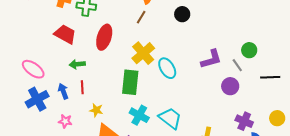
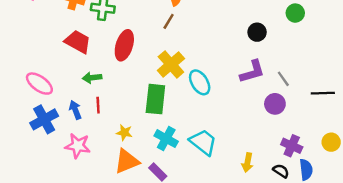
black circle: (182, 14) -> (257, 32), moved
green circle: (249, 50) -> (295, 13), moved
yellow star: (96, 110) -> (124, 133), moved
pink star: (65, 121) -> (78, 146), size x1.5

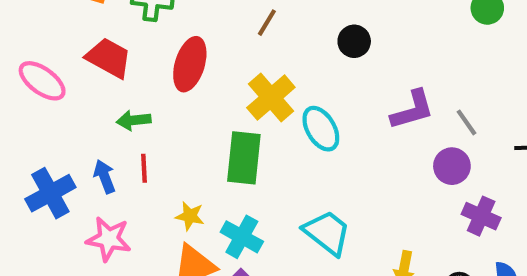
black circle: (257, 32) -> (354, 41), moved
pink ellipse: (39, 84) -> (42, 81), moved
cyan cross: (166, 139) -> (242, 237), moved
purple cross: (292, 146) -> (481, 216), moved

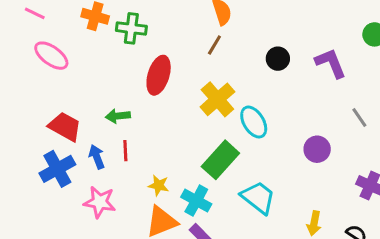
red trapezoid: (109, 58) -> (65, 127), moved
pink ellipse: (42, 81) -> (51, 56), moved
purple L-shape: (412, 110) -> (331, 63), moved, turned -96
green rectangle: (244, 158) -> (220, 160), moved, turned 36
purple circle: (452, 166) -> (317, 149), moved

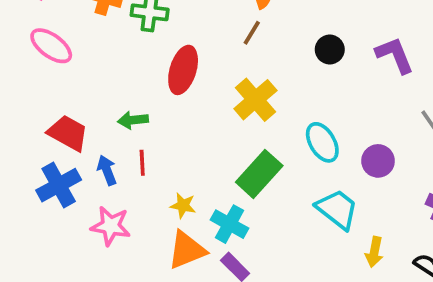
cyan ellipse: (254, 122) -> (322, 142), moved
cyan trapezoid: (258, 198) -> (337, 209), moved

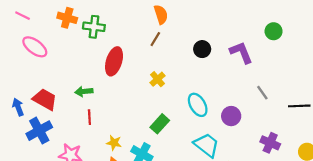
yellow cross: (255, 100) -> (158, 79), size x0.6
blue arrow: (107, 170) -> (18, 107), moved
green rectangle: (259, 174) -> (160, 124), size x0.7

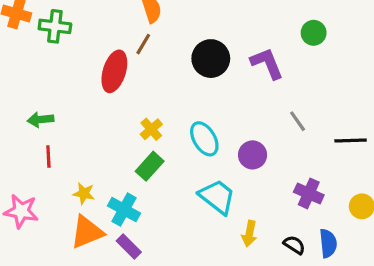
black circle: (202, 49) -> (211, 59), size x1.5
red ellipse: (114, 61) -> (114, 71), moved
yellow cross: (158, 79) -> (151, 129), moved

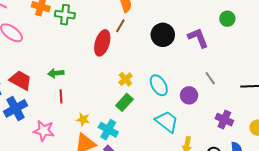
gray line: (298, 121) -> (210, 78), moved

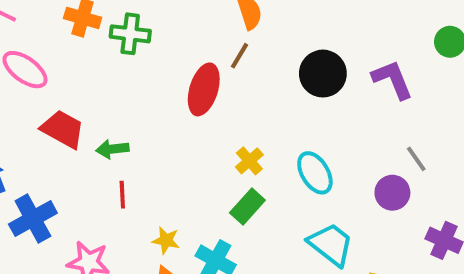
red trapezoid: (21, 80) -> (63, 129), moved
purple circle: (189, 95) -> (392, 193), moved

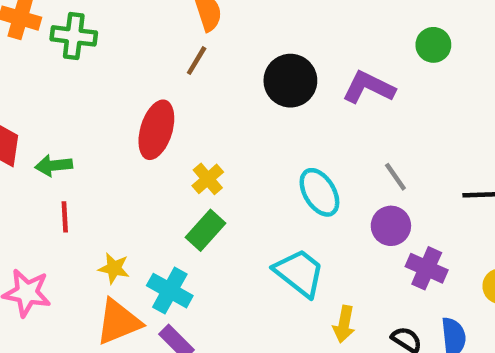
purple L-shape: (392, 79) -> (369, 87), turned -42
red ellipse: (204, 89) -> (156, 130), moved
cyan ellipse: (315, 173) -> (319, 192), moved
purple circle: (392, 193) -> (391, 226), moved

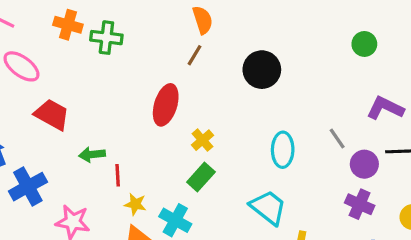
purple L-shape: (369, 87) -> (385, 108), moved
green arrow: (54, 166) -> (92, 155), moved
cyan ellipse: (319, 192) -> (283, 150), turned 32
red line: (65, 217) -> (118, 175), moved
purple circle: (391, 226) -> (364, 164), moved

